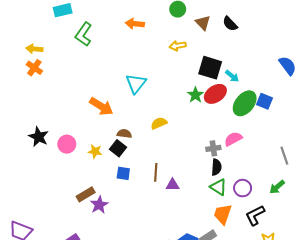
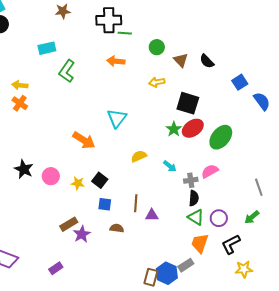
cyan arrow: (232, 76) -> (170, 166), moved
blue square: (265, 101) -> (240, 82), moved, turned 35
brown semicircle: (124, 134) -> (117, 228), moved

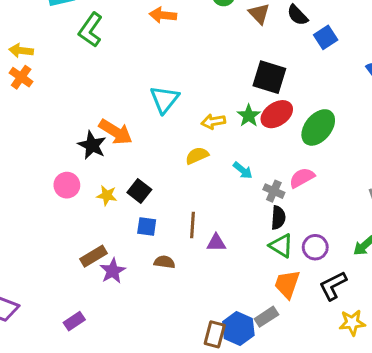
yellow arrow: (157, 82) -> (213, 122), moved
blue square: (240, 82) -> (326, 37), moved
black star: (24, 169) -> (92, 145), moved
gray cross: (191, 180) -> (274, 191), turned 32

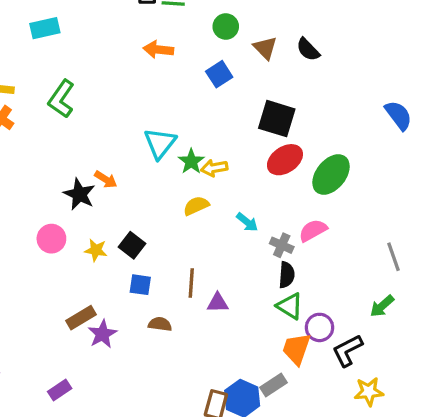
green L-shape: (91, 30) -> (61, 99), moved
blue square: (326, 37) -> (219, 74), moved
green star: (249, 116) -> (191, 161), moved
orange arrow: (116, 132) -> (106, 179), size x0.6
purple circle: (315, 247) -> (319, 327), moved

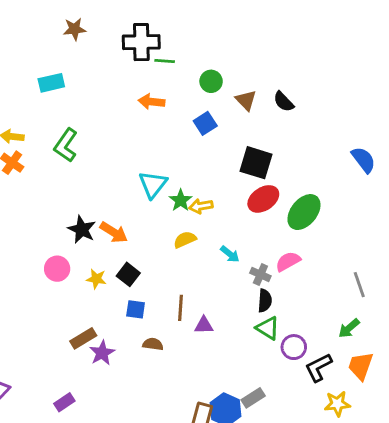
orange arrow: (106, 179) -> (114, 232), moved, size x1.4
orange trapezoid: (296, 349) -> (361, 366), moved

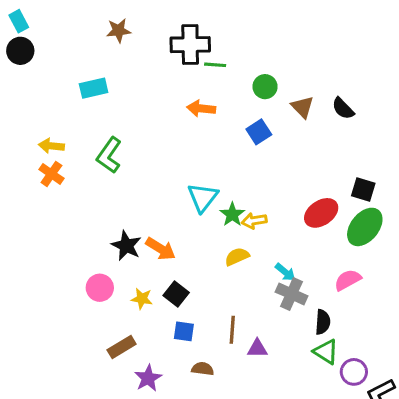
black square: (256, 163) -> (363, 190), moved, size x0.7
gray cross: (260, 274) -> (292, 294), moved, size x1.4
brown rectangle: (83, 338) -> (122, 347), moved

